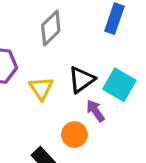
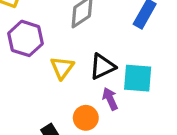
cyan square: (119, 85) -> (138, 78), turned -36

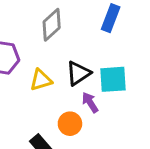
yellow triangle: (62, 68) -> (41, 80), turned 45

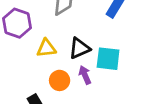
orange circle: (70, 124) -> (60, 80), moved

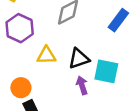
orange circle: (60, 80) -> (21, 88), moved

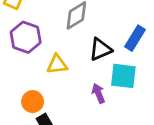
blue rectangle: (118, 20) -> (135, 38), moved
black triangle: (79, 58) -> (100, 49), moved

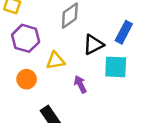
purple arrow: (98, 93) -> (80, 84), moved
orange circle: (33, 102) -> (27, 79), moved

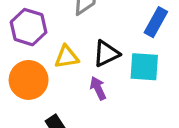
black triangle: (93, 44) -> (106, 54), moved
orange circle: (27, 79) -> (29, 80), size x1.5

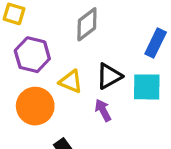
yellow triangle: (67, 57) -> (71, 82), turned 35

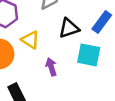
black triangle: (109, 76) -> (69, 28), moved

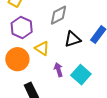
cyan square: (89, 55) -> (81, 75), moved, turned 30

